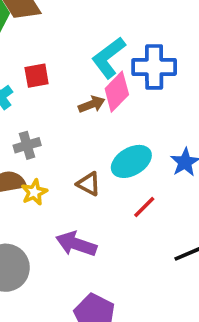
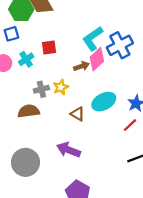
blue cross: (154, 67) -> (120, 45), turned -30
yellow star: (34, 192) -> (61, 87), moved
red line: (144, 207) -> (130, 125), moved

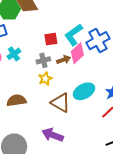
red square: (49, 48) -> (51, 39), moved
gray cross: (41, 89) -> (43, 60), moved
brown triangle: (78, 114) -> (61, 103), size x1.5

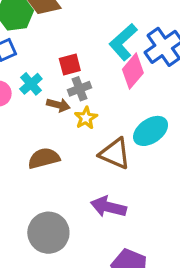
red square: (51, 39) -> (70, 65), moved
brown arrow: (64, 60) -> (58, 105), moved, turned 40

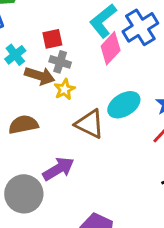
gray cross: (79, 89) -> (60, 62), turned 35
brown arrow: (58, 105) -> (40, 76), size x1.4
purple arrow: (108, 207) -> (58, 169), moved, turned 132

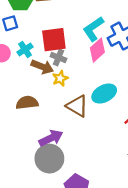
red square: (52, 39) -> (54, 40), size x1.6
gray circle: (24, 194) -> (49, 159), moved

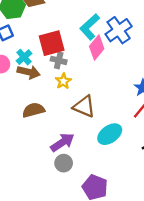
brown arrow: (42, 67) -> (29, 72), moved
cyan ellipse: (104, 94) -> (110, 134), moved
gray circle: (49, 159) -> (64, 163), size x0.6

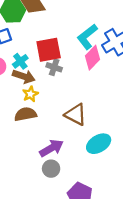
yellow star: (63, 81) -> (30, 94), moved

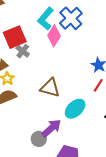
gray cross: (54, 67) -> (23, 51), turned 32
purple arrow: (51, 148) -> (51, 128), moved

